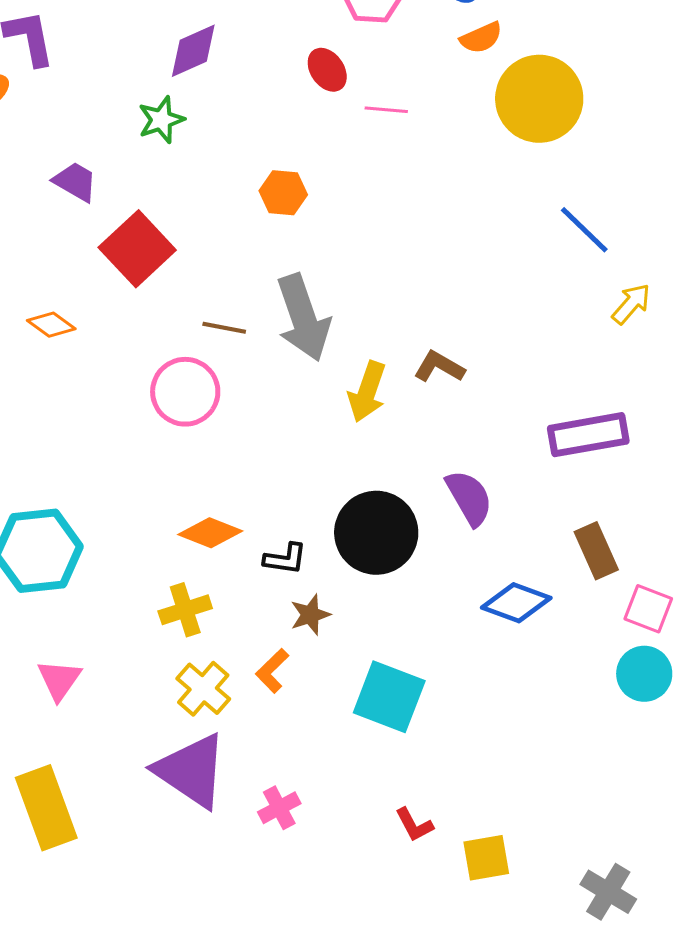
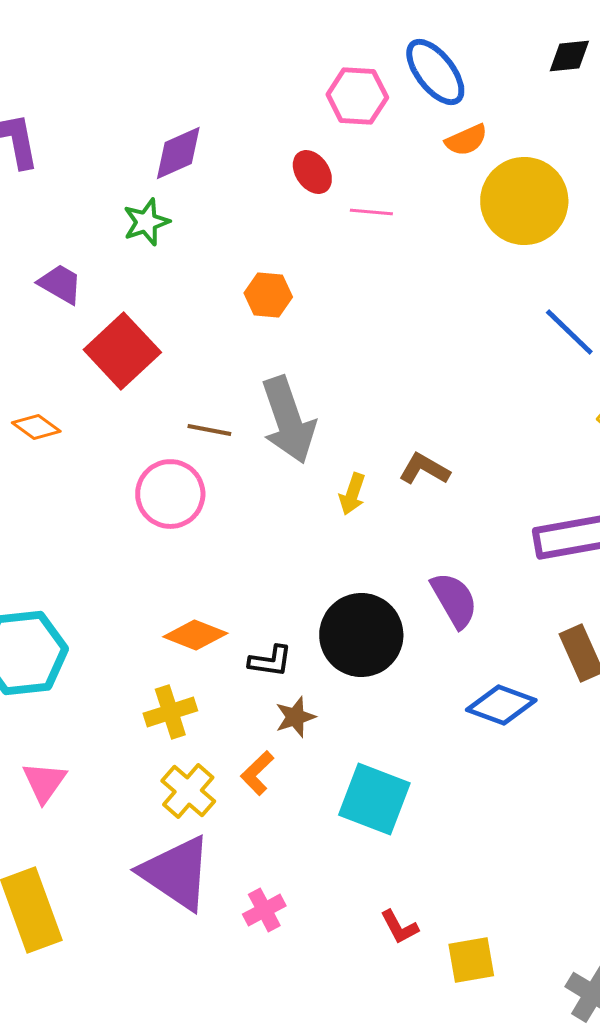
yellow arrow: (367, 392) -> (352, 494), size x0.7

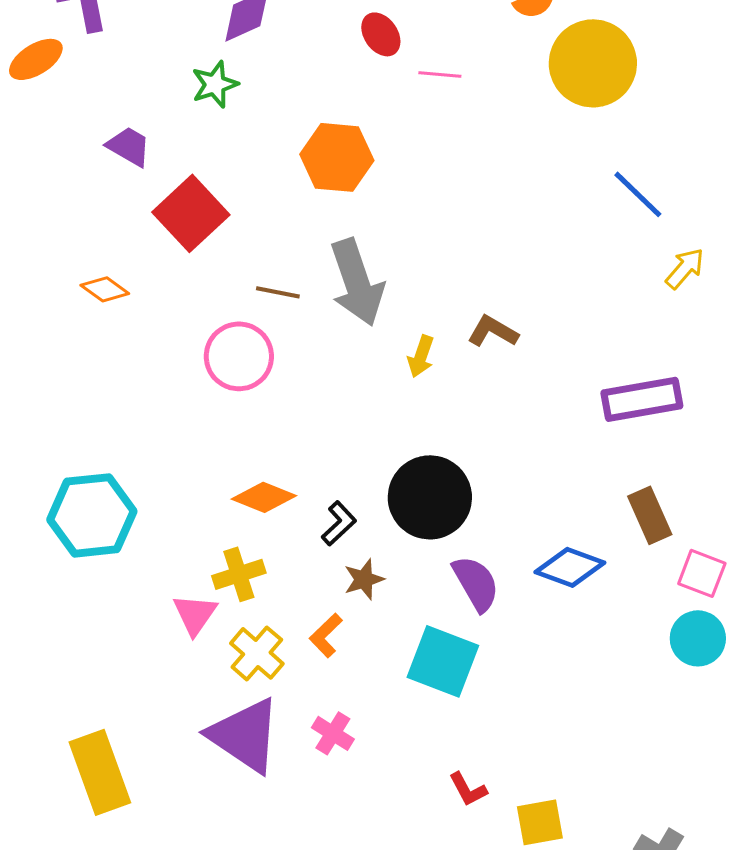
orange hexagon: (268, 295) -> (337, 157), size x1.5
purple semicircle: (454, 600) -> (476, 583), moved
black L-shape: (270, 661) -> (339, 523), turned -51
pink triangle: (44, 782) -> (195, 614), moved
pink cross: (264, 910) -> (333, 733), moved, turned -30

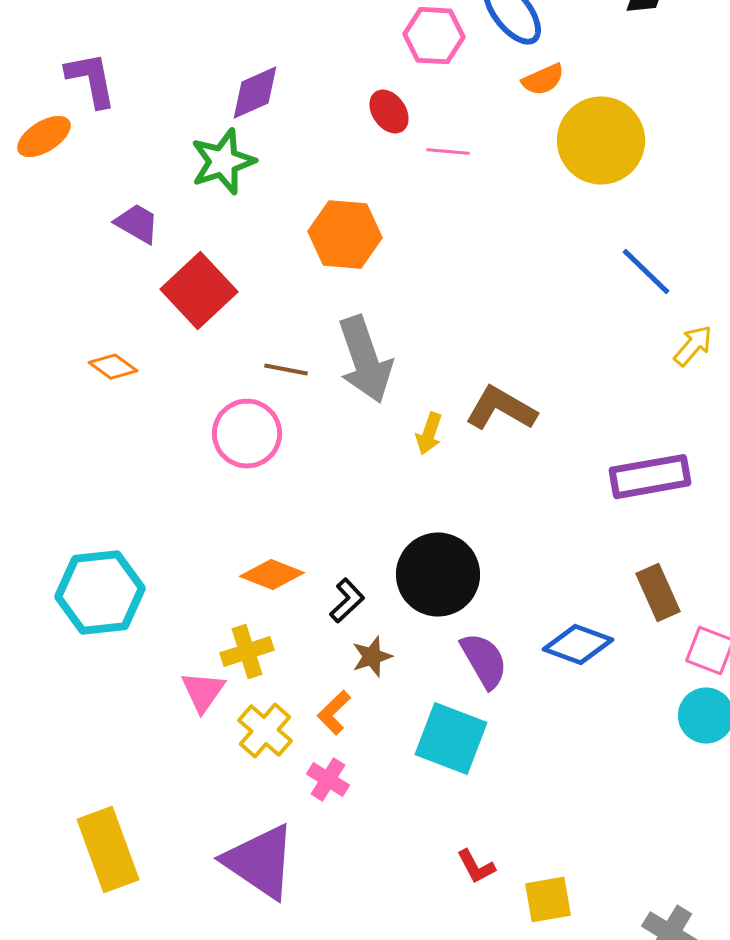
green star: (215, 84) -> (223, 162), size x1.4
brown L-shape: (493, 331) -> (501, 409), size x1.4
pink cross: (333, 733) -> (328, 780), moved
purple triangle: (245, 735) -> (260, 862), moved

